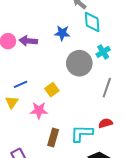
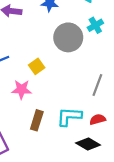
gray line: (107, 88) -> (97, 85), moved
red semicircle: (105, 123) -> (98, 119), moved

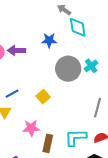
cyan cross: (95, 25) -> (91, 66), moved
pink star: (21, 90) -> (31, 128), moved

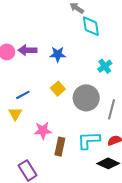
blue star: (49, 40) -> (58, 54), moved
gray circle: (68, 69) -> (86, 98), moved
yellow square: (43, 97) -> (58, 89), moved

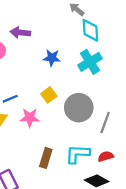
purple arrow: (27, 50) -> (20, 33), moved
cyan cross: (105, 66) -> (90, 62), moved, size x1.5
pink star: (43, 131) -> (30, 118), moved

